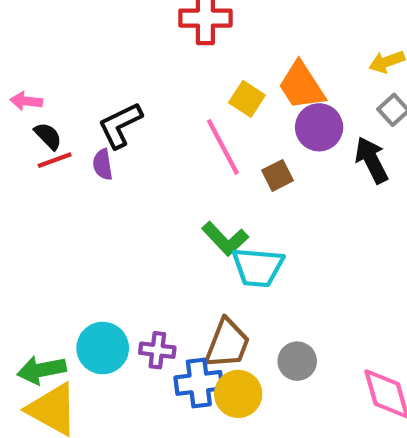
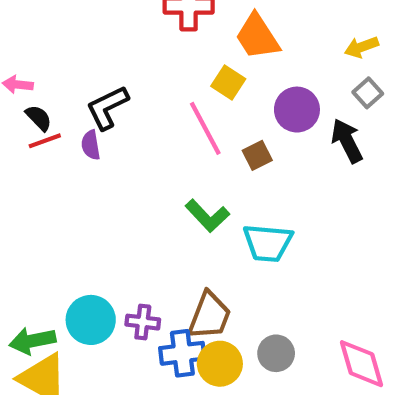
orange trapezoid: (302, 86) -> (257, 37), moved
cyan trapezoid: (258, 267) -> (268, 243), moved
gray circle: (297, 361) -> (276, 353), moved

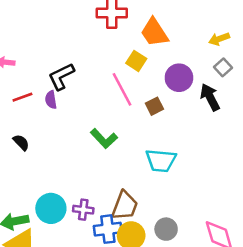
black semicircle: (39, 118) -> (21, 142), moved
green L-shape: (207, 216) -> (104, 139), moved

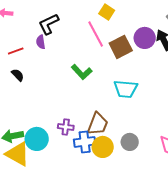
purple circle: (179, 78) -> (145, 38), moved
red line: (22, 97) -> (16, 51), moved
brown square: (154, 106) -> (121, 47), size x1.6
cyan circle: (51, 208) -> (37, 139), moved

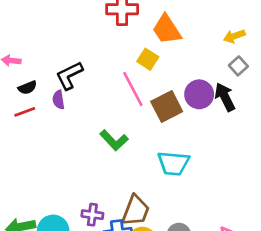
black semicircle: (18, 75) -> (27, 88), moved, turned 112

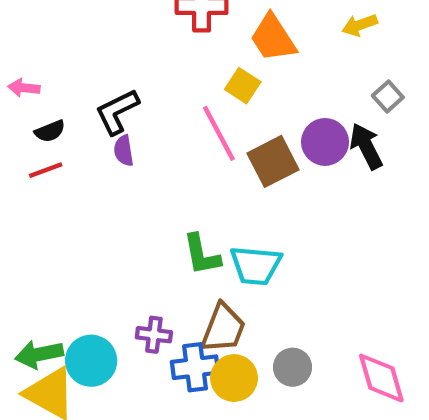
yellow arrow: (234, 36) -> (360, 25), moved
purple semicircle: (59, 100) -> (124, 151), moved
green L-shape: (114, 140) -> (202, 255), moved, turned 32
cyan trapezoid: (173, 163) -> (256, 265), moved

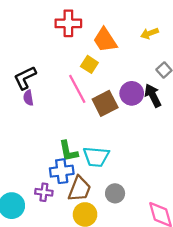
blue cross: (195, 367) -> (62, 171), moved
gray circle: (293, 367) -> (115, 193), moved

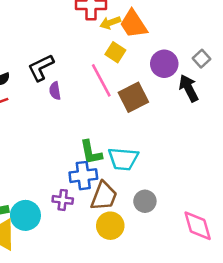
yellow arrow: (149, 33) -> (110, 23), moved
purple circle: (132, 93) -> (164, 64), moved
purple semicircle: (28, 98) -> (55, 91), moved

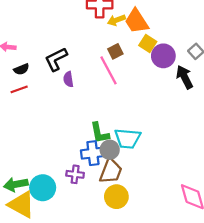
yellow square: (115, 52) -> (148, 44), moved
brown square: (133, 97) -> (115, 51), moved, size x0.6
gray circle: (145, 201) -> (110, 150), moved

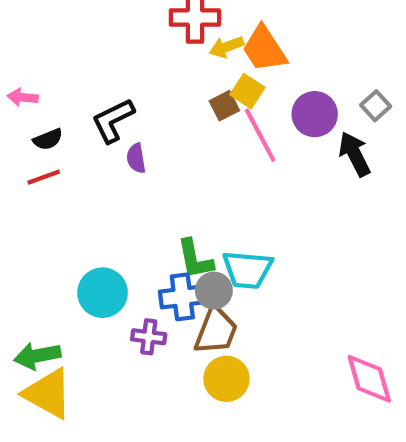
yellow square: (148, 44) -> (247, 91), moved
pink line: (109, 70) -> (260, 135), moved
cyan circle: (43, 188) -> (103, 293), moved

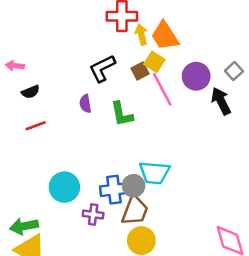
yellow arrow: (226, 47) -> (141, 34), turned 96
black L-shape: (113, 120) -> (102, 68), moved
red line: (44, 177) -> (36, 126), moved
green L-shape: (195, 259) -> (122, 114), moved

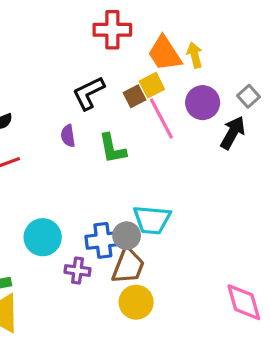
yellow arrow: (141, 34) -> (195, 55), moved
yellow square: (154, 62) -> (152, 85), turned 30
black arrow: (221, 101) -> (233, 133), turned 56

